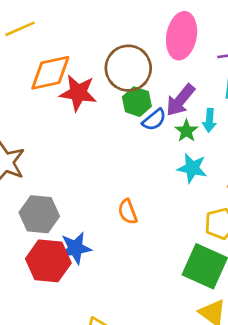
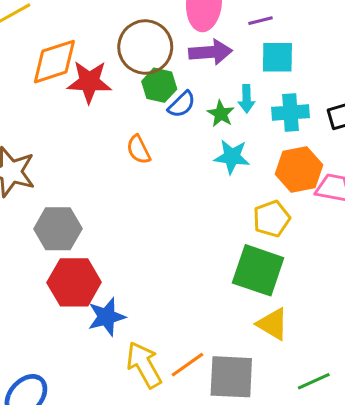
purple arrow: (180, 100) -> (211, 52), moved, turned -128
orange semicircle: (128, 212) -> (139, 150), moved
blue star: (75, 248) -> (106, 317), moved

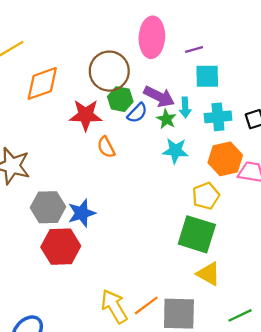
purple arrow: (211, 52) -> (159, 97), moved, turned 32
red star: (89, 82) -> (86, 115), moved
blue star: (106, 317) -> (82, 213), moved

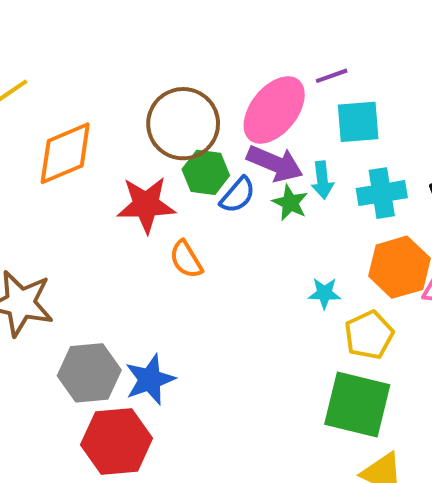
pink ellipse: (152, 37) -> (274, 110), moved, turned 39
cyan star: (175, 151) -> (324, 293), moved, size x0.7

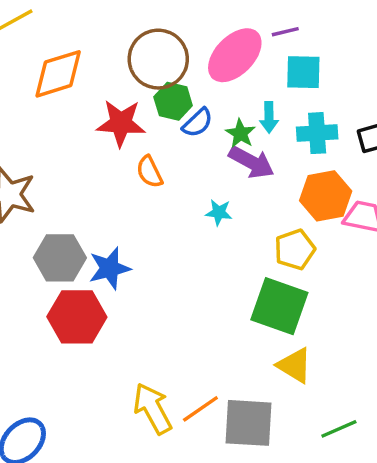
purple arrow: (275, 164) -> (251, 162), moved
cyan star: (324, 293) -> (219, 212), moved

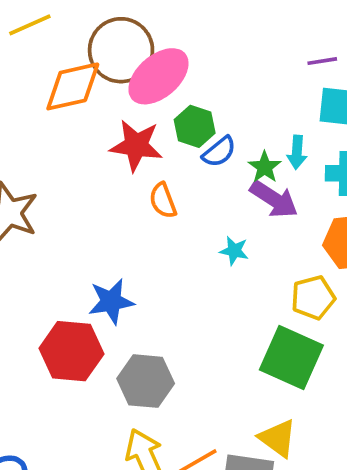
pink ellipse: (235, 55) -> (158, 76), moved
brown circle: (158, 59) -> (121, 50), moved
gray hexagon: (60, 258) -> (146, 381), moved
yellow triangle: (295, 365) -> (278, 438), moved

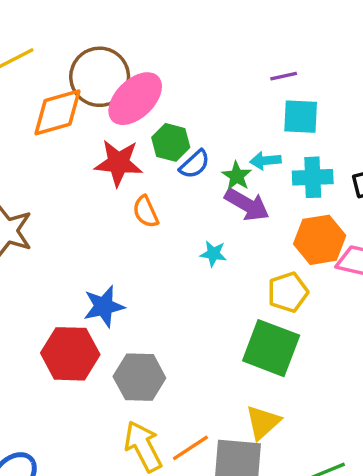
cyan arrow: (297, 152) -> (265, 161), turned 84
yellow triangle: (278, 438) -> (263, 422), turned 45

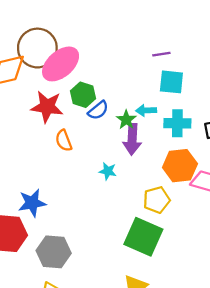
purple arrow: (247, 205) -> (132, 139), turned 60

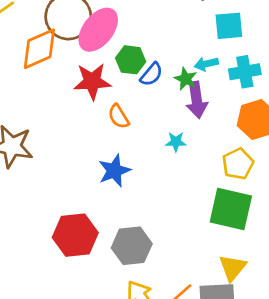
blue star: (32, 203) -> (114, 171), moved

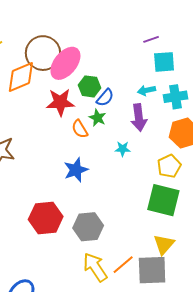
green star: (186, 79) -> (98, 118), moved

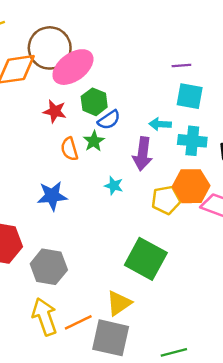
red star: (60, 102) -> (55, 111), size x0.7
yellow pentagon: (169, 166) -> (166, 200), moved
yellow triangle: (164, 244) -> (119, 303), moved

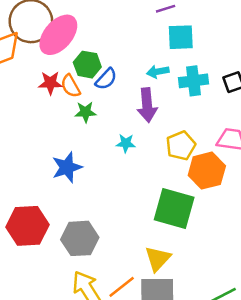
green star: (94, 141) -> (85, 112), moved, turned -30
orange semicircle: (69, 149) -> (71, 86), moved
orange hexagon: (191, 186) -> (207, 171), moved

